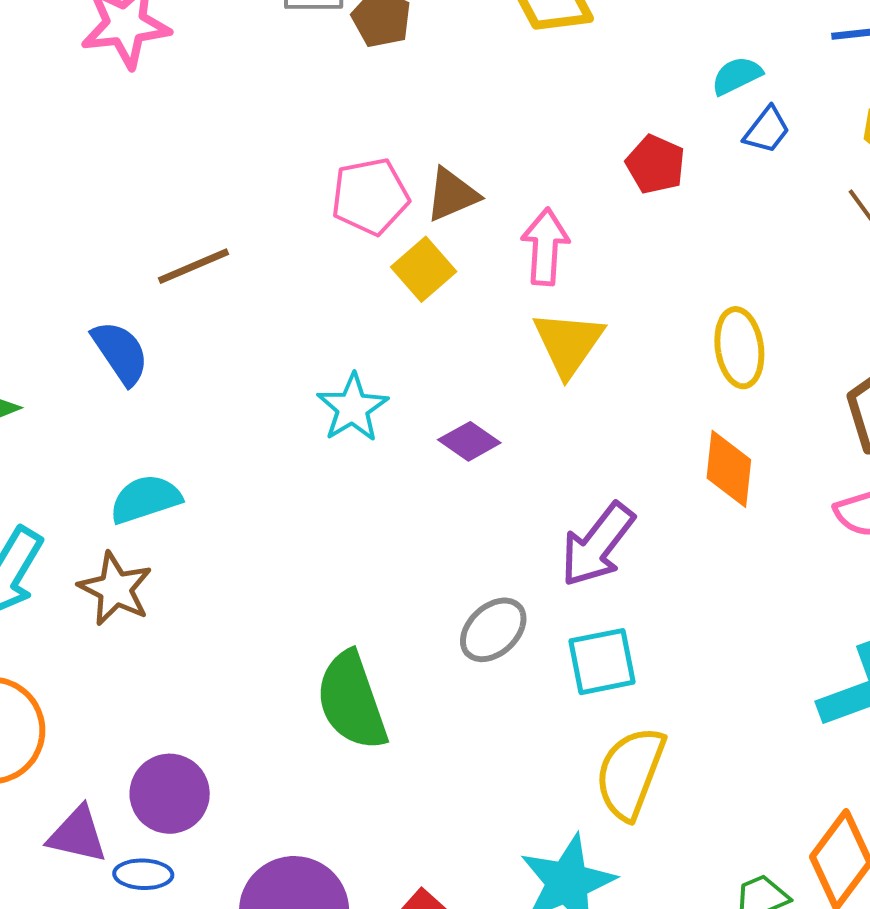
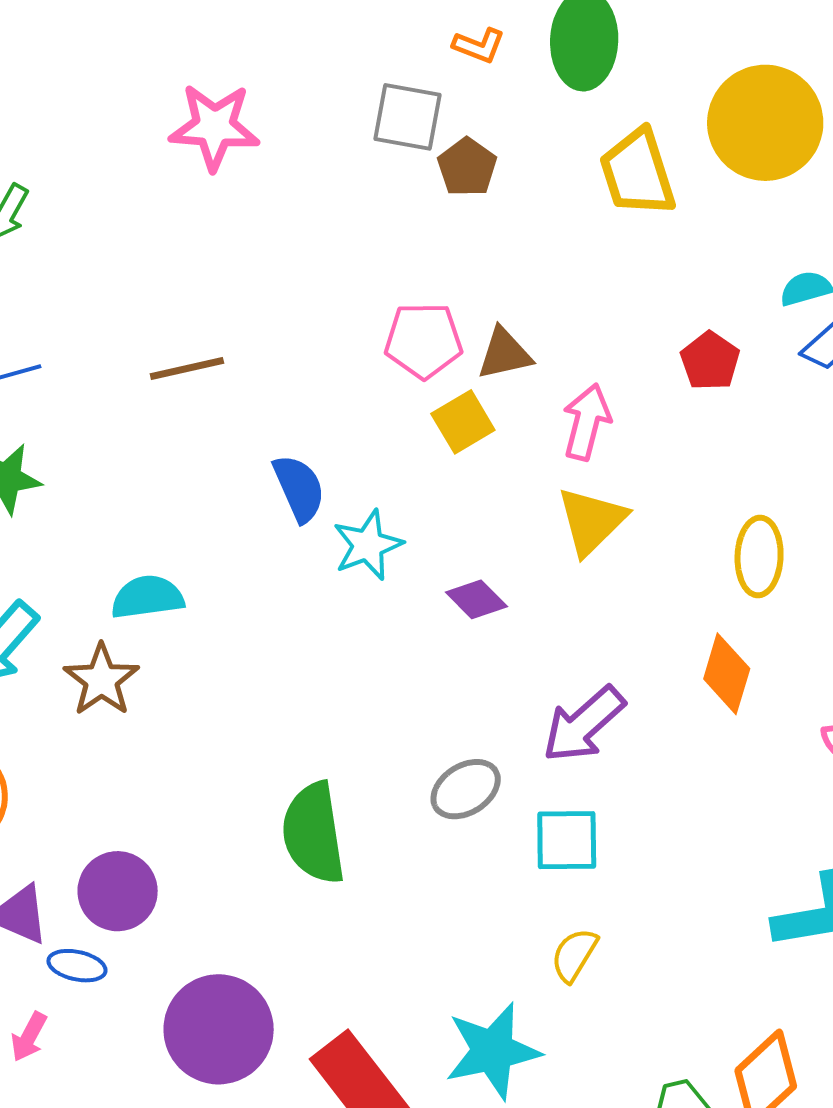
brown line: (194, 266) -> (187, 369), moved
blue semicircle: (120, 353) -> (299, 488), moved
yellow semicircle: (630, 773) -> (574, 955), size x0.6

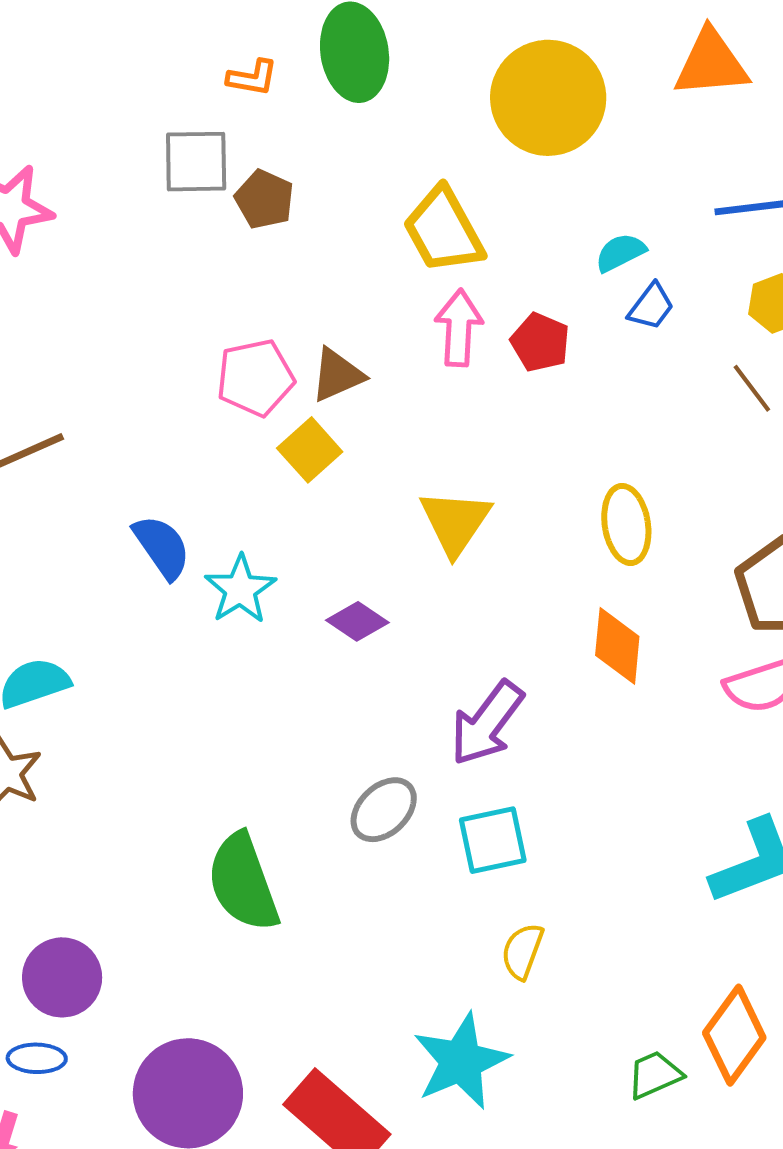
yellow trapezoid: (637, 173) -> (443, 230), moved
pink arrow: (587, 422) -> (459, 328), moved

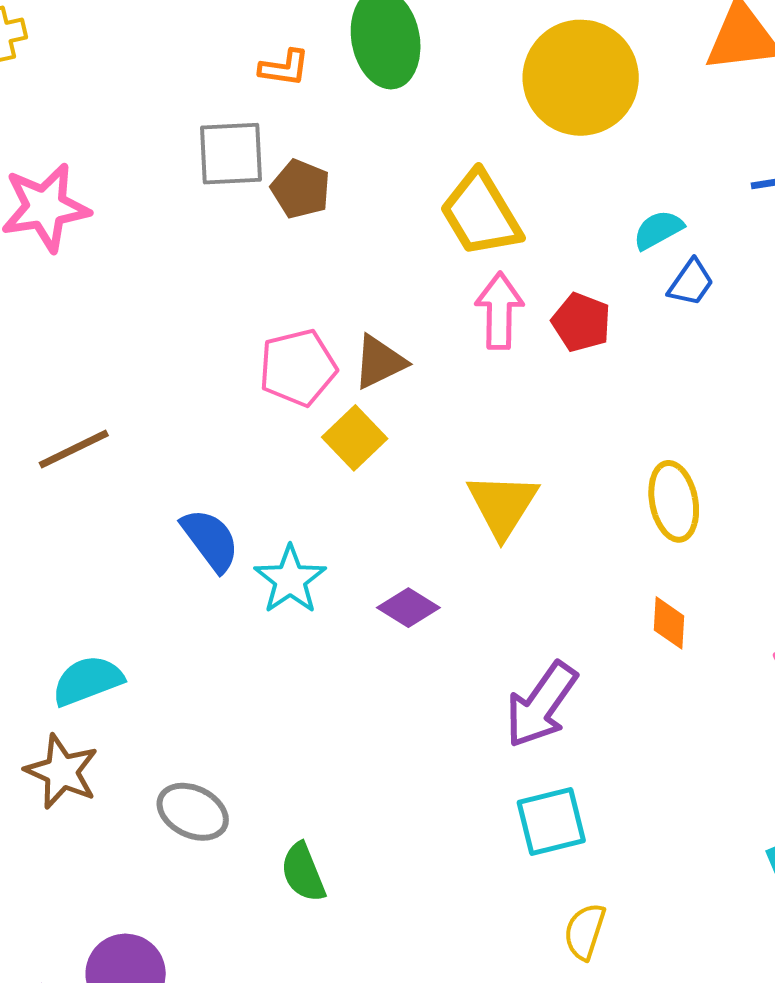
orange diamond: (617, 646) -> (669, 623), size x0.7
gray ellipse: (384, 810) -> (193, 812), moved, turned 72
green semicircle: (243, 882) -> (303, 872), size x0.6

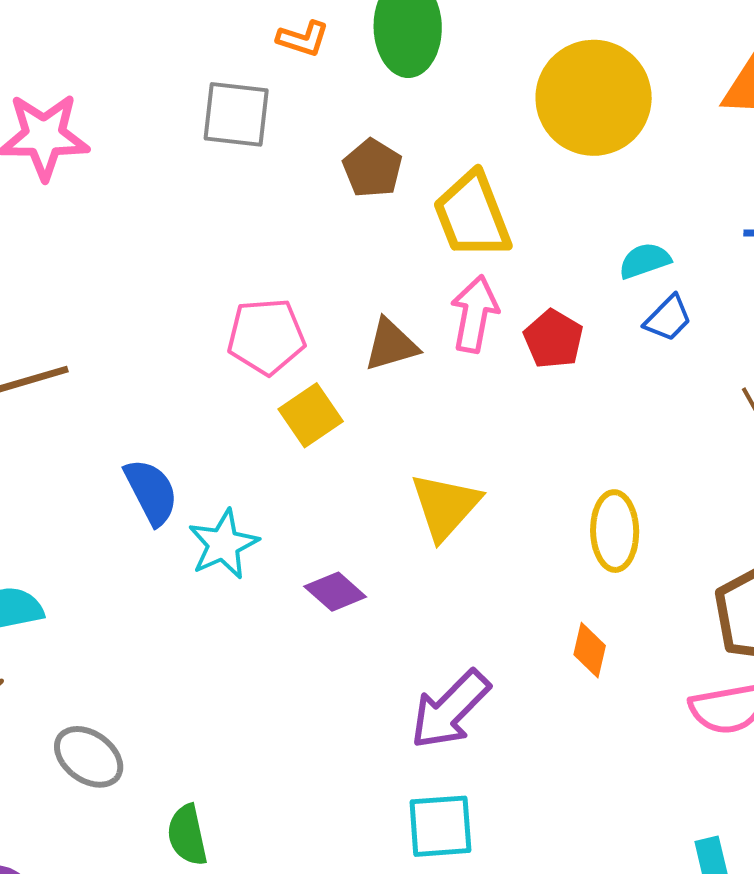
brown pentagon: (301, 189) -> (372, 168), moved
brown triangle: (380, 362) -> (391, 345), moved

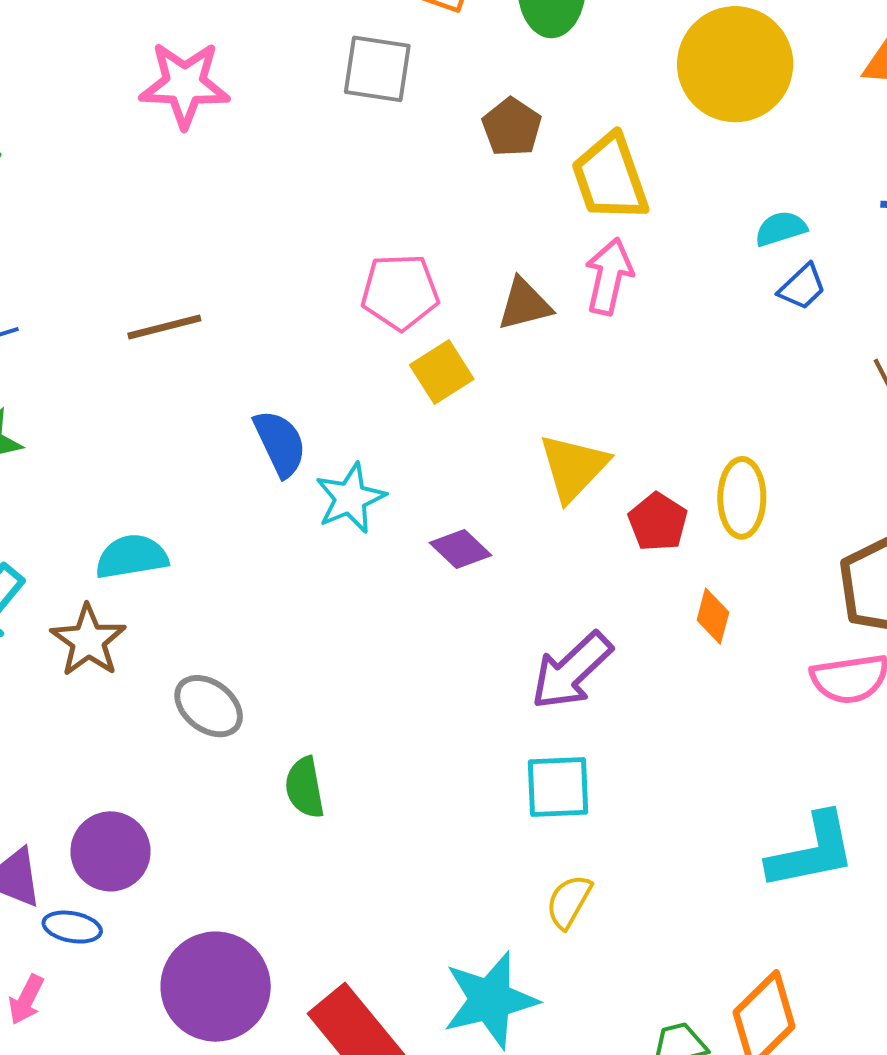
red pentagon: (553, 339) -> (658, 522), moved

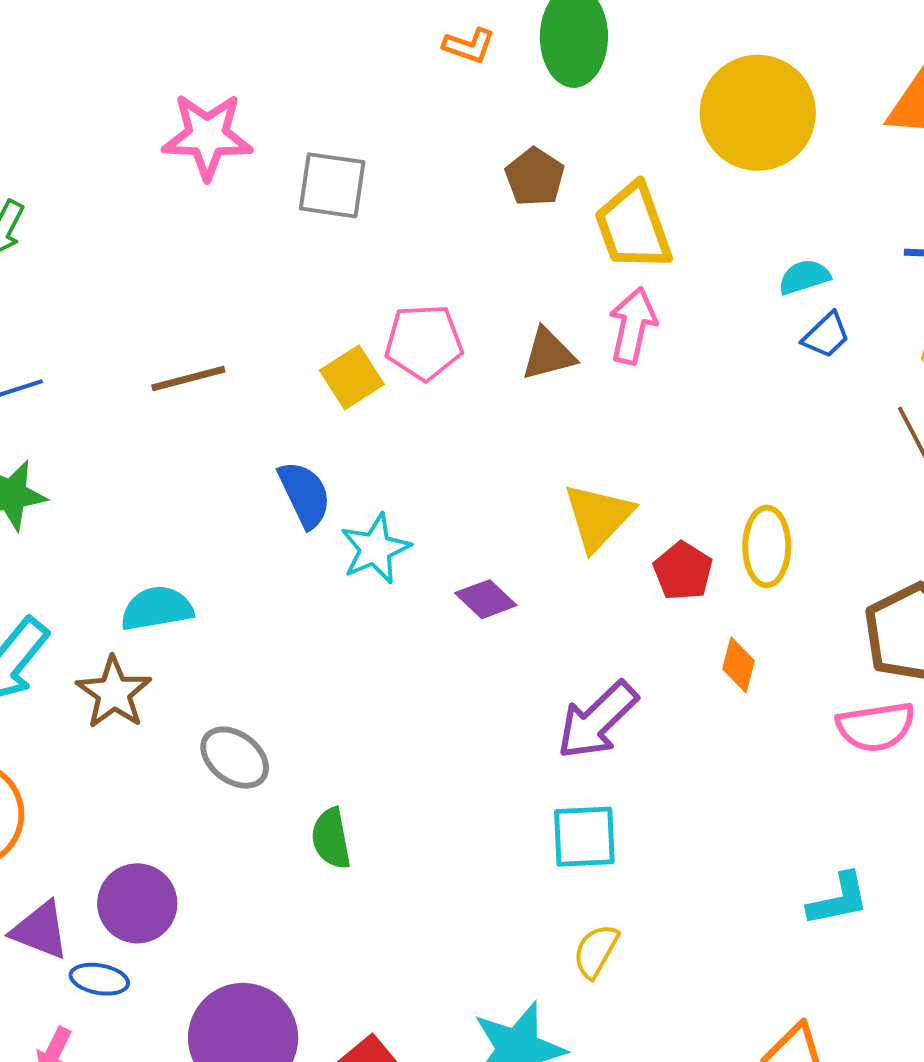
gray square: (377, 69) -> (332, 185), moved
yellow square: (442, 372) -> (352, 377), moved
cyan L-shape: (812, 851) -> (838, 899), size x0.7

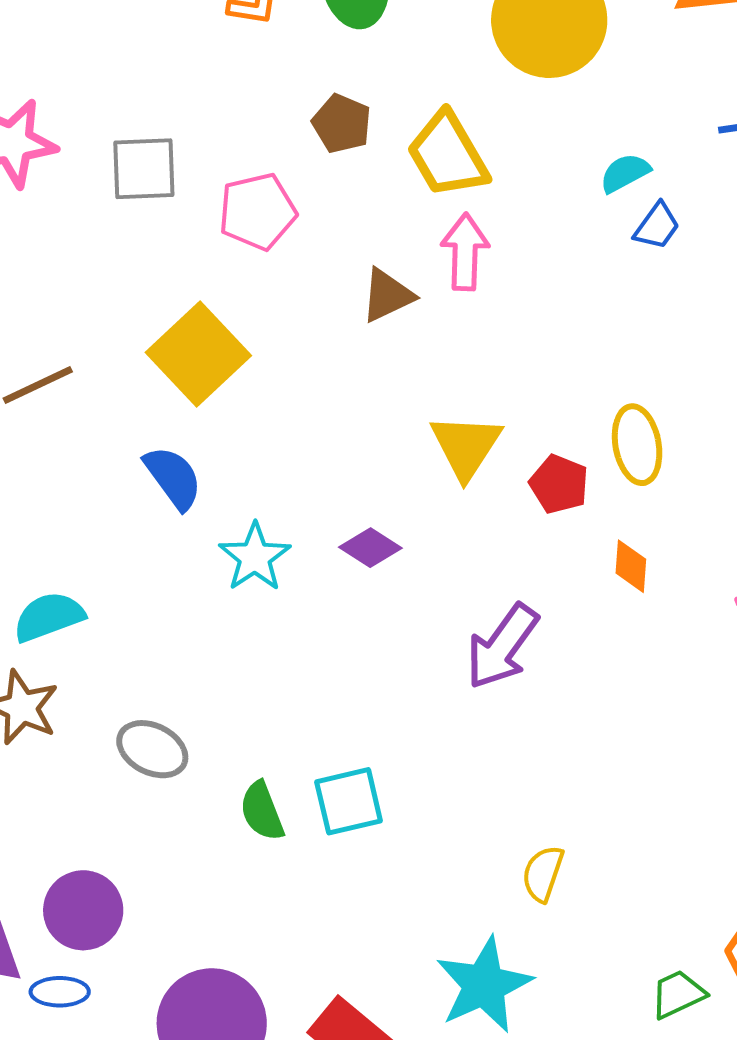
pink pentagon: (424, 342) -> (257, 211), moved
yellow square: (352, 377) -> (198, 354), size x1.6
cyan star: (375, 549) -> (255, 557), moved
cyan square: (584, 837) -> (349, 801), moved

